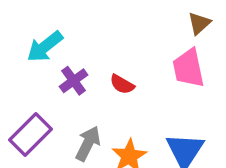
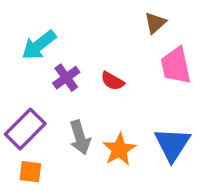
brown triangle: (199, 23) -> (155, 23), moved
gray arrow: (88, 144) -> (80, 137), turned 136

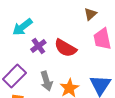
red semicircle: (112, 81) -> (65, 48), size x1.6

